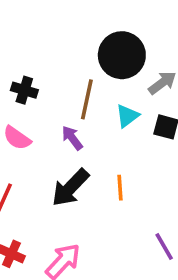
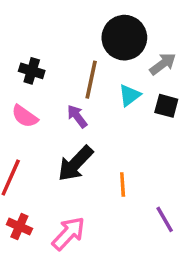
orange line: (120, 188) -> (123, 185), moved

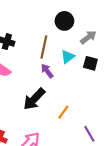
black circle: (124, 38) -> (64, 21), size x0.7
purple arrow: (77, 116) -> (47, 71), moved
orange line: (123, 185) -> (63, 112), turned 40

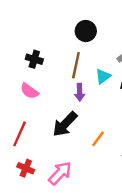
black circle: (64, 21) -> (86, 31), moved
purple arrow: (47, 71) -> (80, 92), turned -144

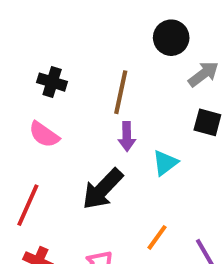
black circle: (86, 31) -> (171, 38), moved
cyan triangle: (103, 76) -> (165, 163), moved
orange line: (98, 139) -> (157, 237), moved

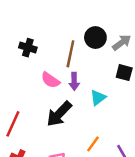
black circle: (171, 38) -> (95, 38), moved
pink semicircle: (44, 135) -> (50, 80), moved

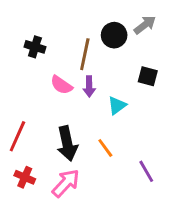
gray arrow: (122, 43) -> (145, 25), moved
black arrow: (59, 114) -> (67, 144), moved, turned -56
orange line: (93, 144) -> (105, 148), moved, turned -72

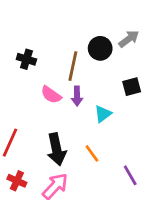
black square: (148, 76) -> (132, 87), turned -30

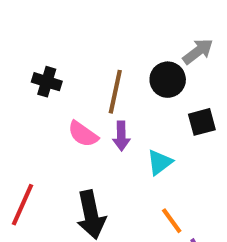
black circle: (100, 48) -> (168, 80), moved
orange line: (92, 153) -> (172, 221), moved

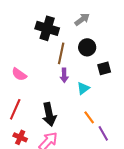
gray arrow: (198, 51) -> (82, 19), moved
black cross: (47, 82) -> (47, 28), moved, size x1.6
pink semicircle: (83, 134) -> (19, 74), moved

